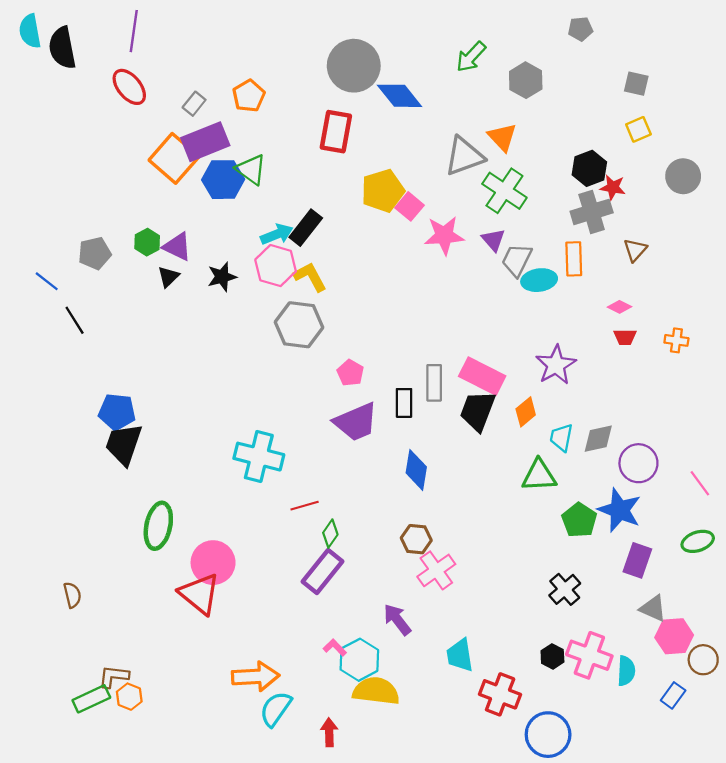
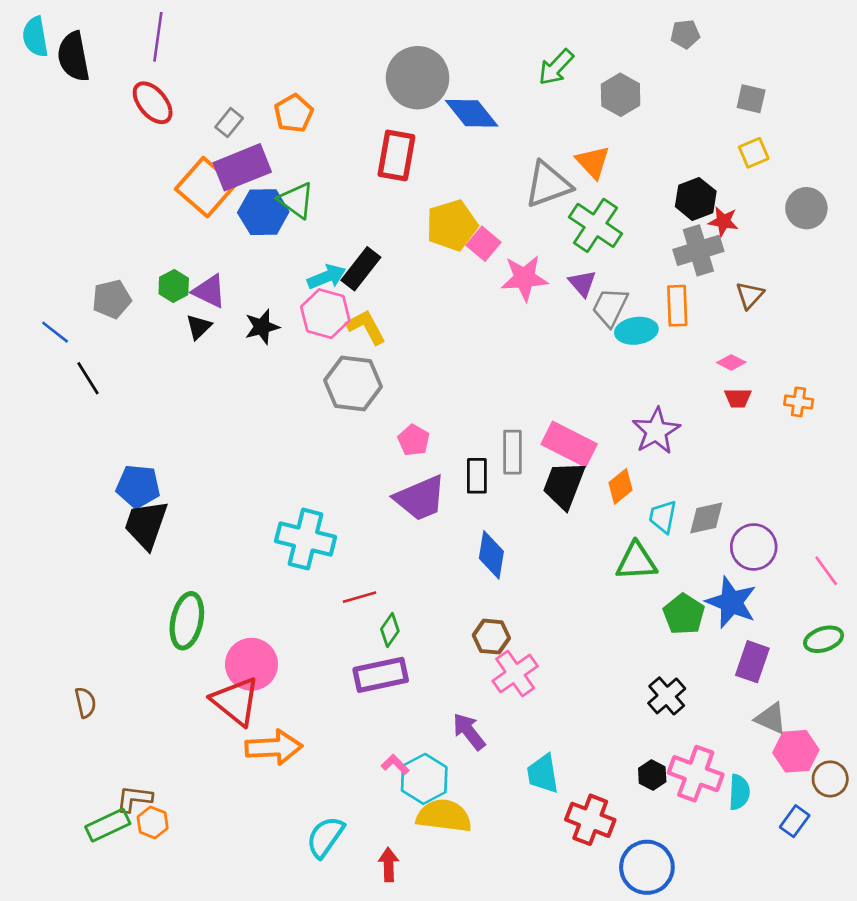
purple rectangle: (322, 572) -> (381, 675), turned 39
orange arrow: (255, 676) -> (274, 747), moved

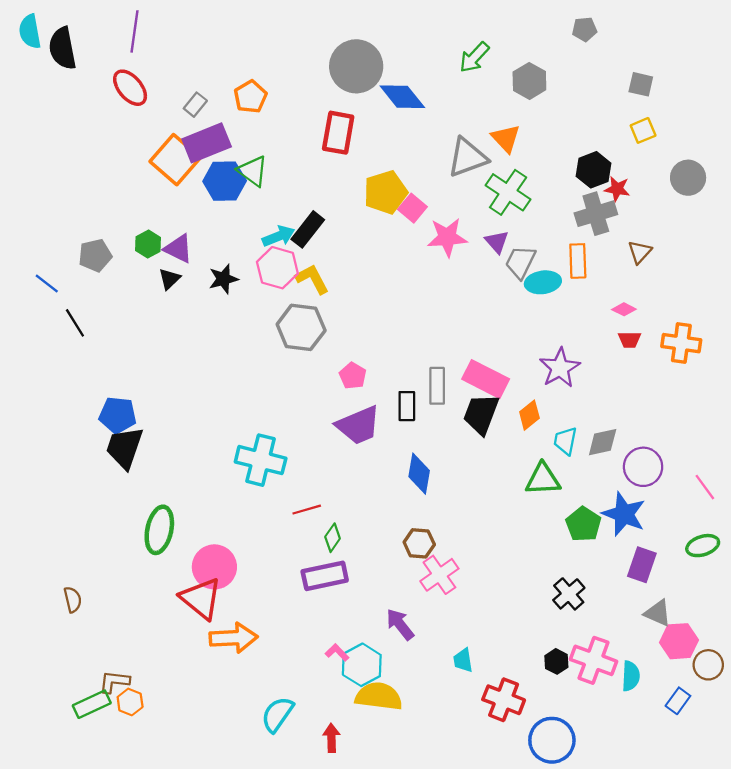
orange cross: (799, 402) -> (681, 343), size x1.6
cyan trapezoid: (543, 774) -> (463, 660), size x0.7

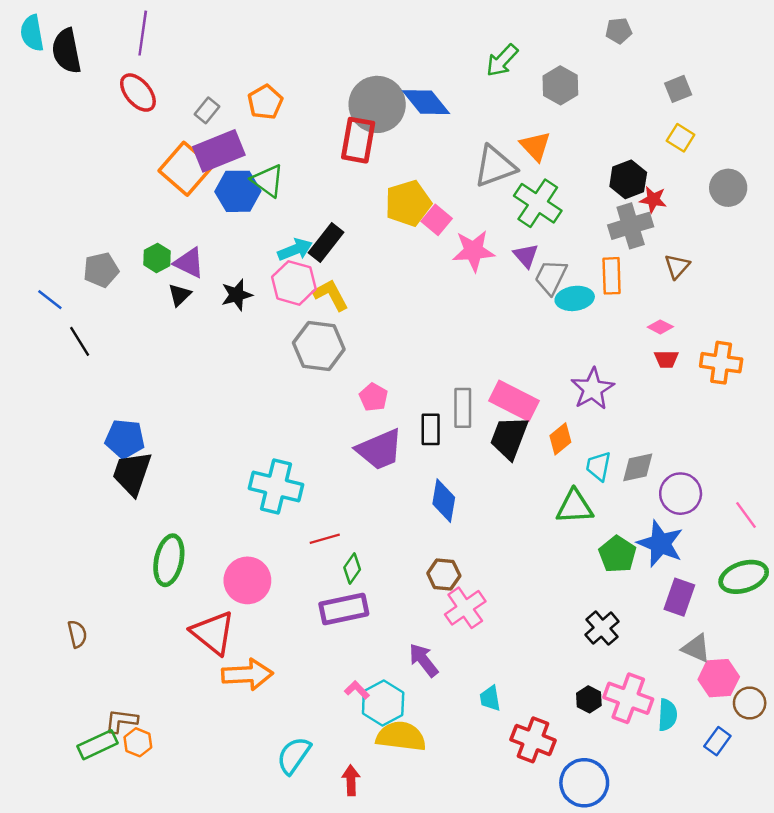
gray circle: (356, 66) -> (377, 104), moved
gray square: (641, 84) -> (678, 89), turned -35
yellow square: (643, 130) -> (681, 138), turned -35
green ellipse: (703, 546) -> (744, 577), size x1.4
pink circle: (214, 567) -> (247, 580), moved

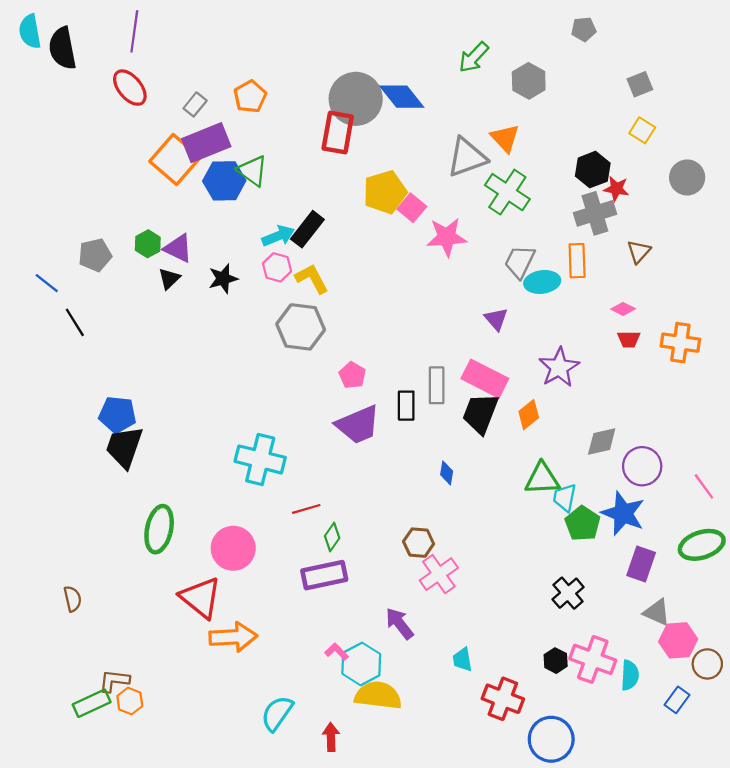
purple triangle: (526, 256) -> (496, 319), moved
pink hexagon: (294, 283) -> (277, 267), size x0.7
cyan trapezoid: (598, 466) -> (565, 498), moved
blue diamond: (444, 501) -> (447, 473), moved, size x0.6

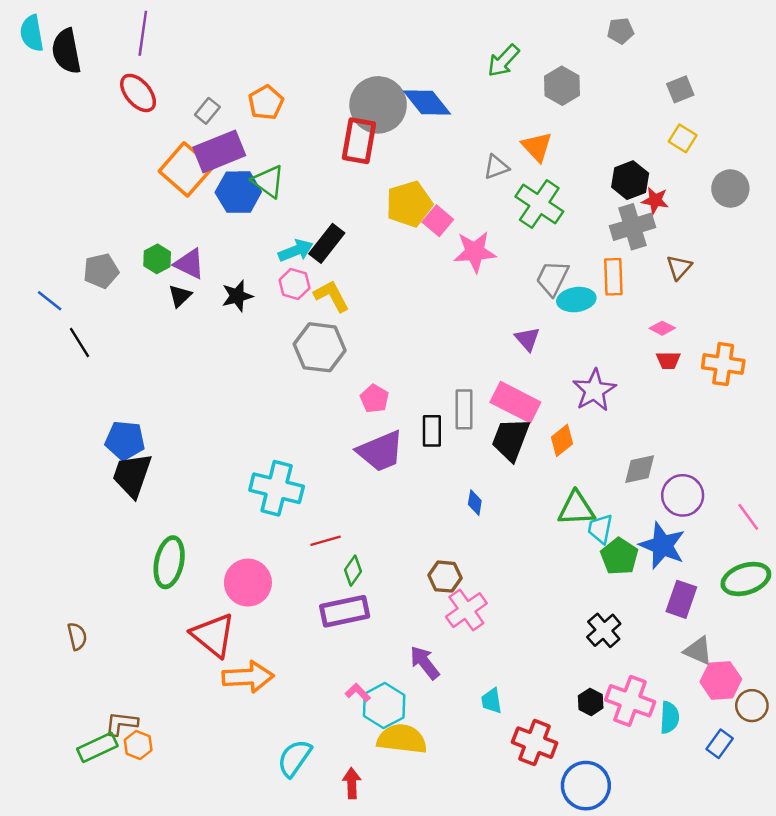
gray triangle: (467, 157) -> (496, 167), size x0.6

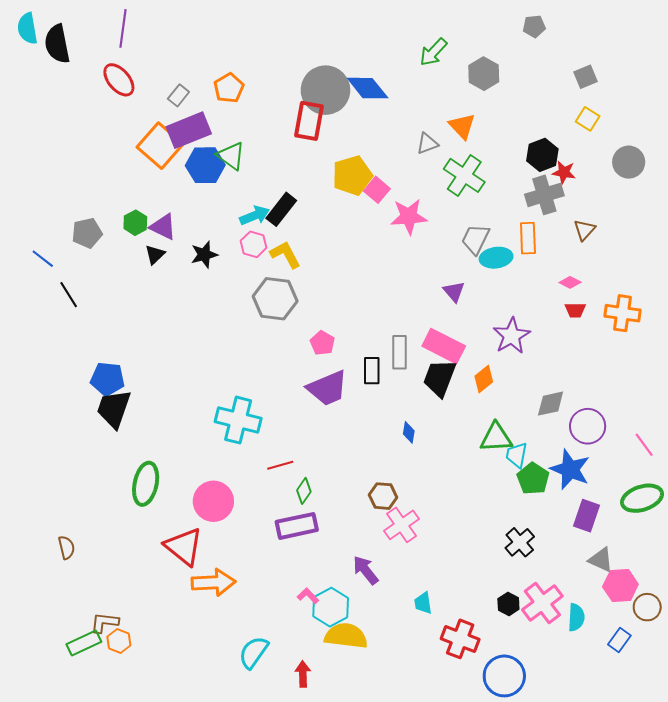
pink cross: (630, 701) -> (542, 603), turned 33

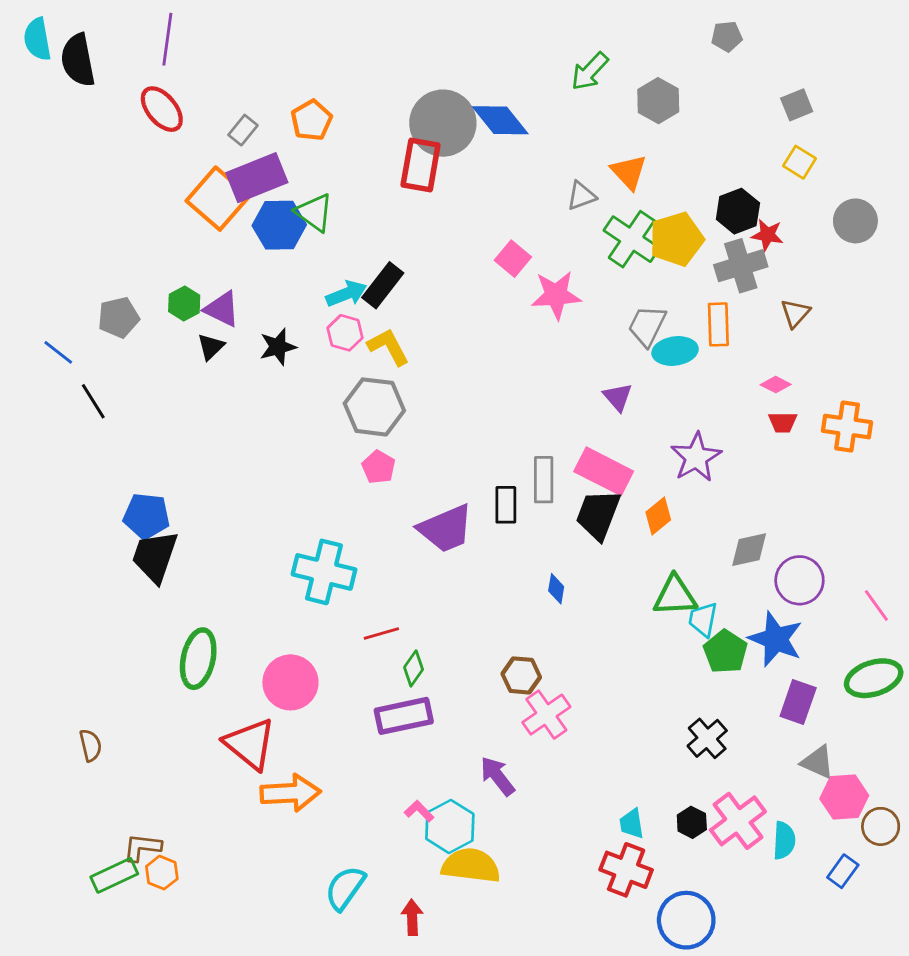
yellow pentagon: (352, 175) -> (676, 239), moved
pink pentagon: (322, 343) -> (379, 467), moved
cyan trapezoid: (423, 603) -> (632, 824), moved

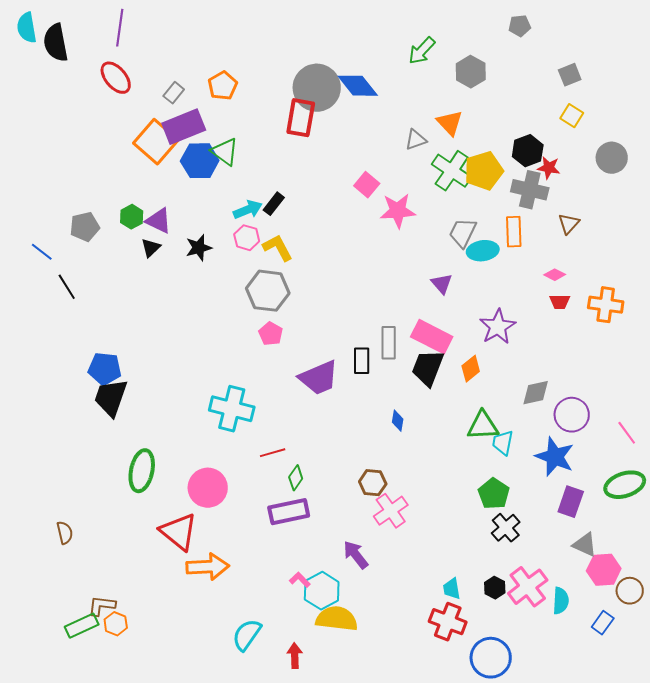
gray cross: (741, 266) -> (530, 190), turned 30
black rectangle: (383, 285) -> (274, 204), size x0.7
green pentagon: (725, 652) -> (494, 494), moved

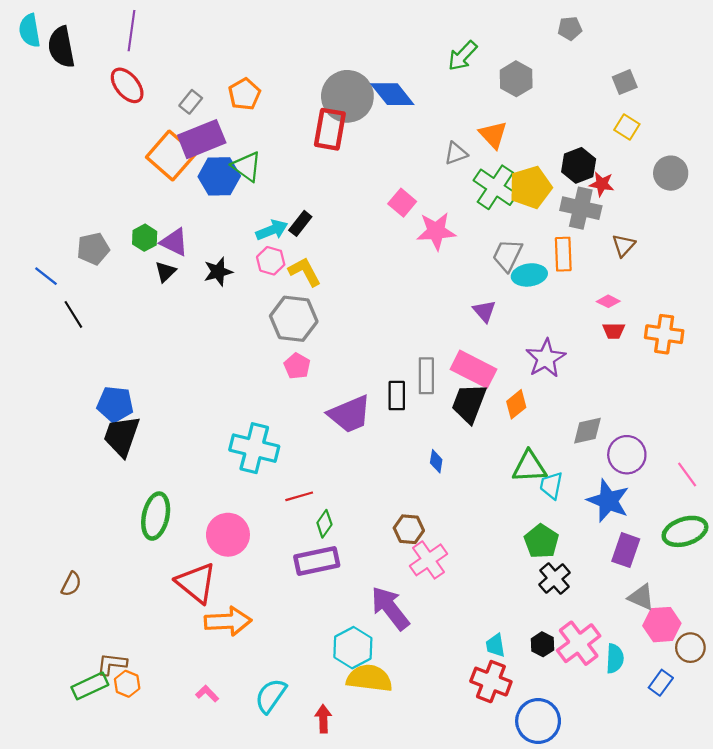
brown semicircle: (65, 533) -> (71, 584), turned 40
purple arrow: (356, 555) -> (390, 608), size x1.4
pink L-shape: (300, 580) -> (207, 694), moved

